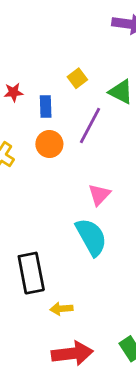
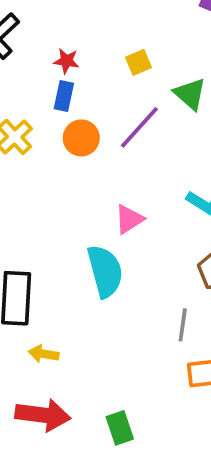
red star: (13, 92) -> (66, 61), moved
blue rectangle: (46, 106) -> (64, 96), moved

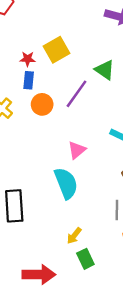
yellow square: (139, 62) -> (56, 50), moved, size x1.6
yellow arrow: (44, 354) -> (74, 236), moved, turned -54
green rectangle: (120, 428) -> (85, 259), moved

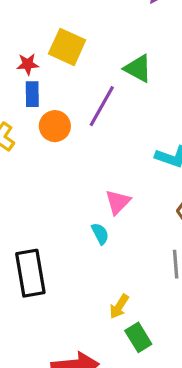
yellow square: (56, 50) -> (67, 47), turned -30
pink triangle: (77, 150) -> (118, 202), moved
cyan semicircle: (66, 183) -> (100, 234), size x0.5

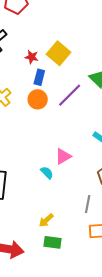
blue rectangle: (32, 94) -> (39, 77), moved
cyan semicircle: (100, 234) -> (47, 173), turned -32
green rectangle: (138, 337) -> (53, 242), turned -66

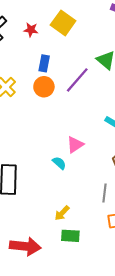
yellow square: (59, 53) -> (63, 23), moved
red star: (32, 57) -> (31, 30), moved

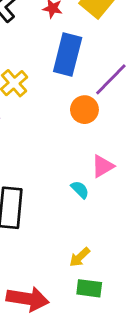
blue rectangle: (44, 63) -> (68, 55), size x1.8
orange circle: (44, 87) -> (84, 110), moved

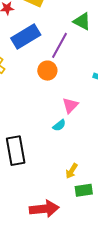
blue rectangle: (68, 55) -> (26, 37), turned 60
cyan semicircle: (80, 190) -> (59, 125), turned 112

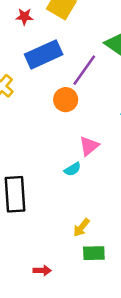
red arrow: (44, 209) -> (42, 270), size x0.5

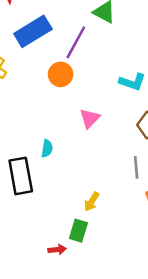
cyan semicircle: (73, 169) -> (47, 149), moved, turned -42
green rectangle: (94, 253) -> (78, 231), moved, turned -65

